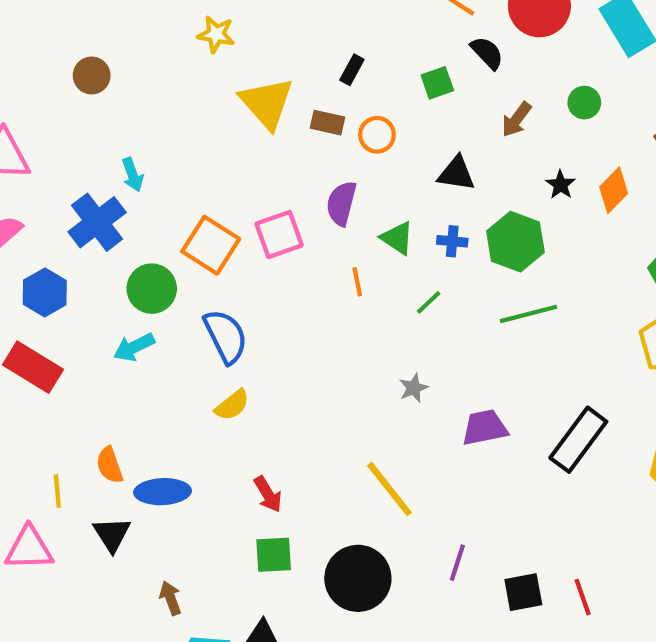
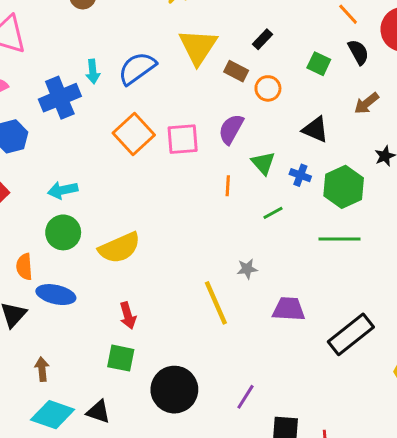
green square: (437, 83) -> (319, 64), turned 30
green circle: (152, 289) -> (63, 232), moved
blue semicircle: (226, 336) -> (137, 68), moved, turned -114
yellow semicircle: (232, 405) -> (119, 248), size x1.6
yellow line: (389, 489) -> (216, 303), moved

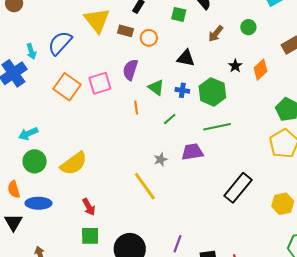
purple trapezoid: (289, 309) -> (192, 152), moved

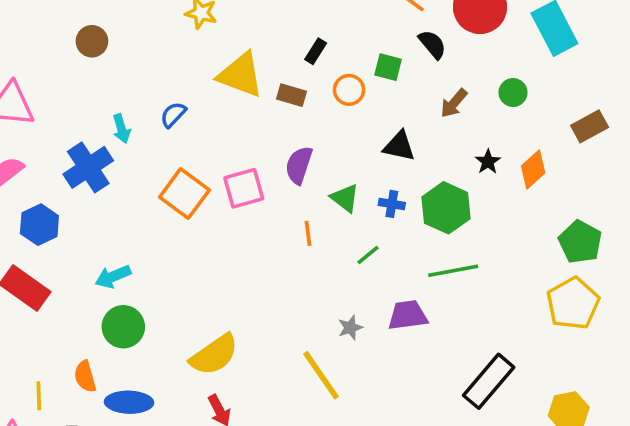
yellow triangle: (97, 20) -> (241, 75), turned -32
orange circle: (149, 38) -> (349, 90), moved
blue semicircle: (60, 43) -> (173, 115), size x0.6
yellow semicircle: (74, 164) -> (214, 355), moved

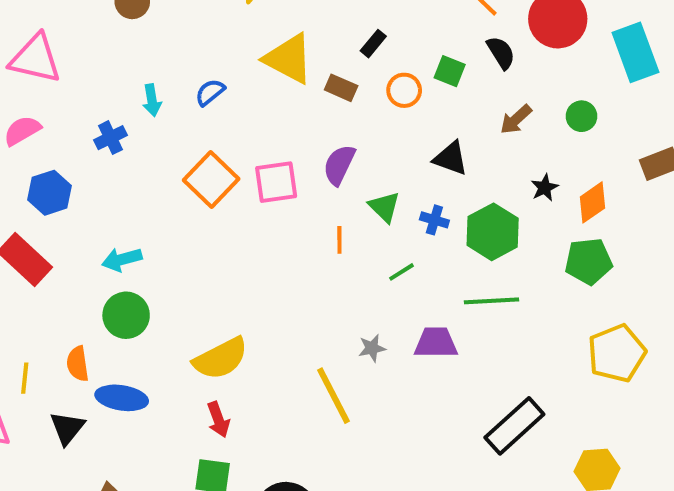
blue cross: (88, 167) -> (111, 138), size x0.6
green pentagon: (580, 242) -> (589, 261), moved, turned 30

